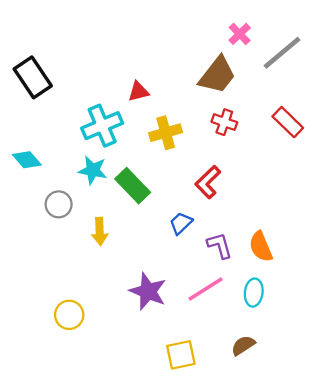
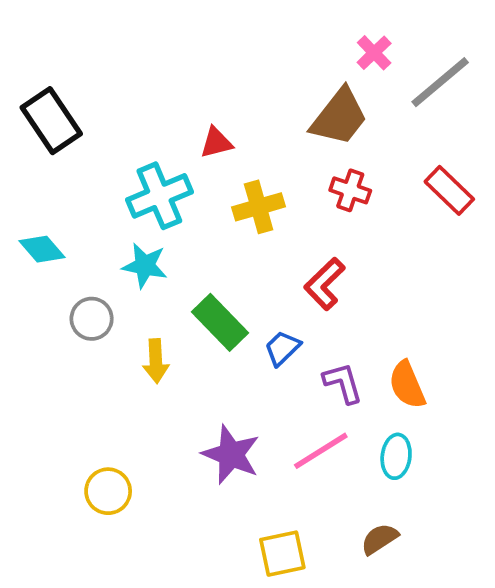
green rectangle: (133, 186) -> (220, 322), moved

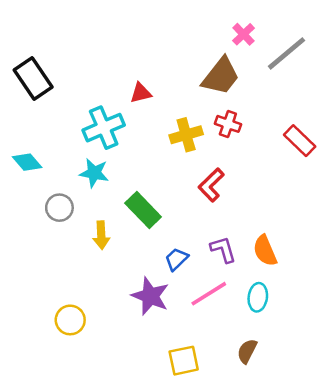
red rectangle: (449, 190) -> (300, 141), moved
yellow cross: (259, 207) -> (186, 135), moved
blue trapezoid: (282, 348) -> (177, 259), moved
brown semicircle: (380, 539) -> (247, 351), turned -30

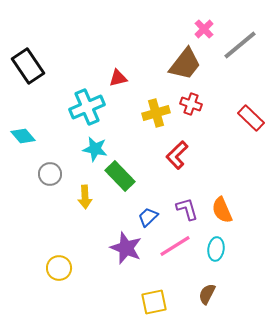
cyan star: (94, 173) -> (95, 149), moved

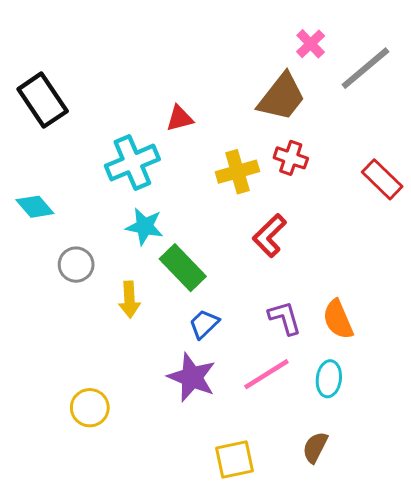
blue trapezoid: (148, 217) -> (204, 324), moved

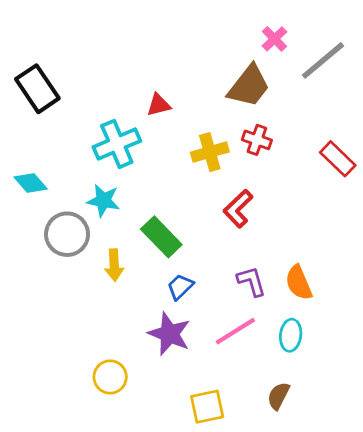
cyan star: (145, 226) -> (103, 201), moved
gray circle: (76, 265) -> (67, 234), size x1.4
yellow circle: (90, 408) -> (110, 377), moved

